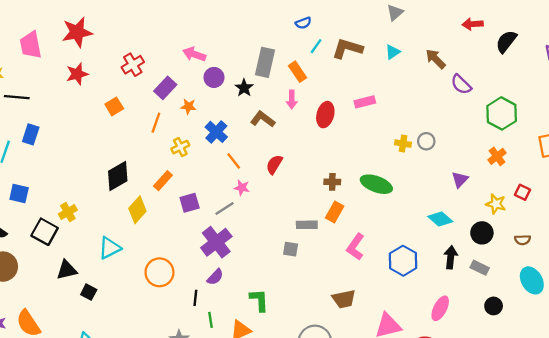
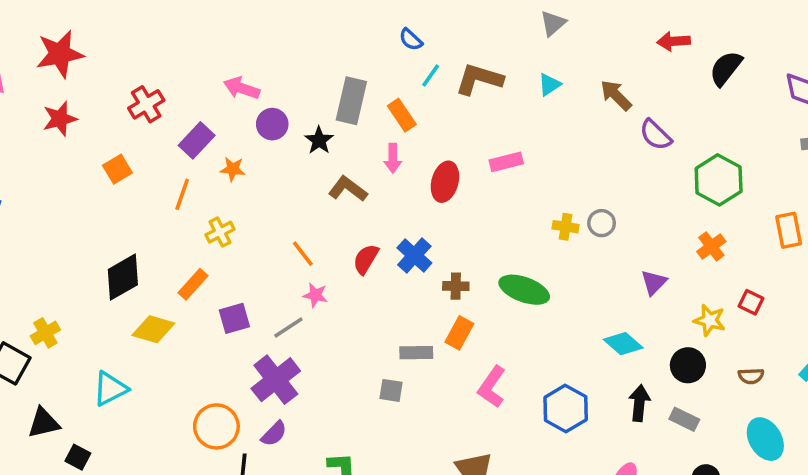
blue semicircle: (303, 23) -> (411, 40), turned 63
blue cross: (216, 132) -> (414, 255), moved
yellow diamond: (137, 210) -> (153, 329), turned 64
orange circle: (159, 272) -> (216, 426), moved

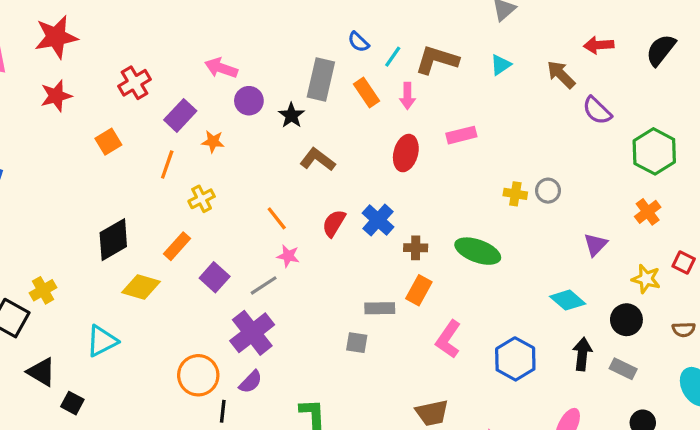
blue semicircle: (411, 40) -> (358, 42), moved
red arrow: (674, 41) -> (599, 45), moved
pink arrow: (393, 158) -> (407, 96), moved
purple square: (234, 318) -> (215, 277), turned -32
black triangle: (44, 423) -> (41, 372), turned 44

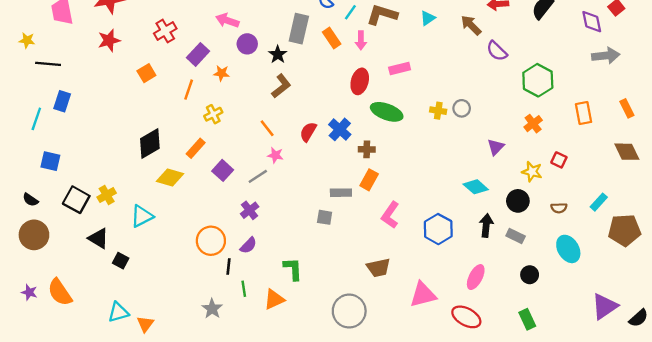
brown L-shape: (318, 160) -> (281, 86), moved, turned 105
green ellipse: (478, 251) -> (387, 112), moved
yellow cross: (43, 290) -> (107, 195), moved
purple cross: (252, 333) -> (250, 210), size x0.6

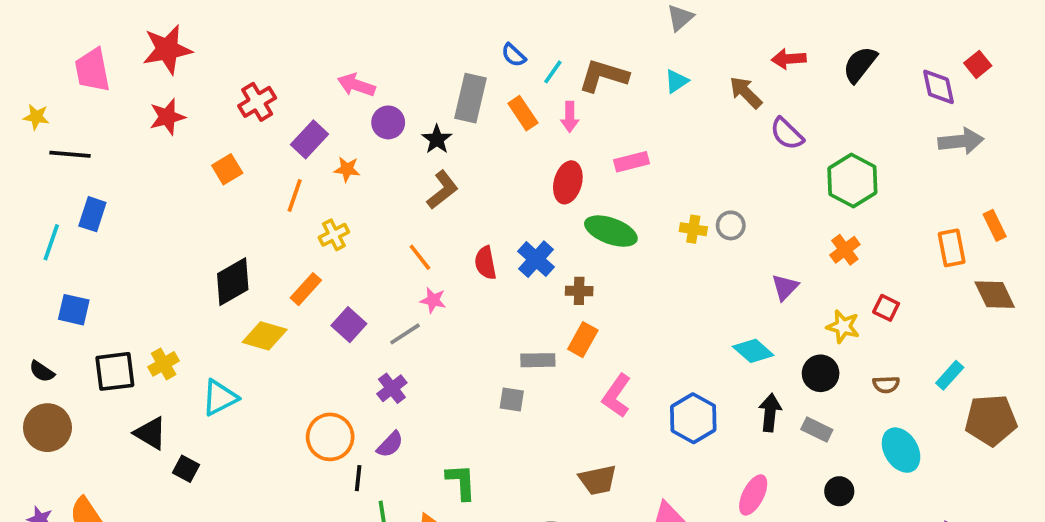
orange rectangle: (584, 113) -> (952, 248), moved
red semicircle: (308, 132) -> (485, 263), turned -42
black square: (76, 200) -> (115, 371), turned -36

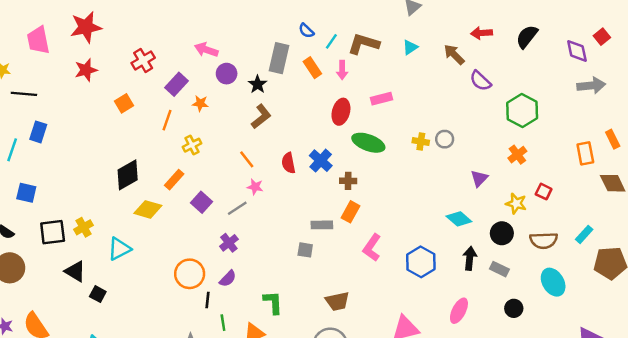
brown semicircle: (886, 385) -> (544, 240), size x1.6
brown trapezoid: (598, 480) -> (337, 301), moved

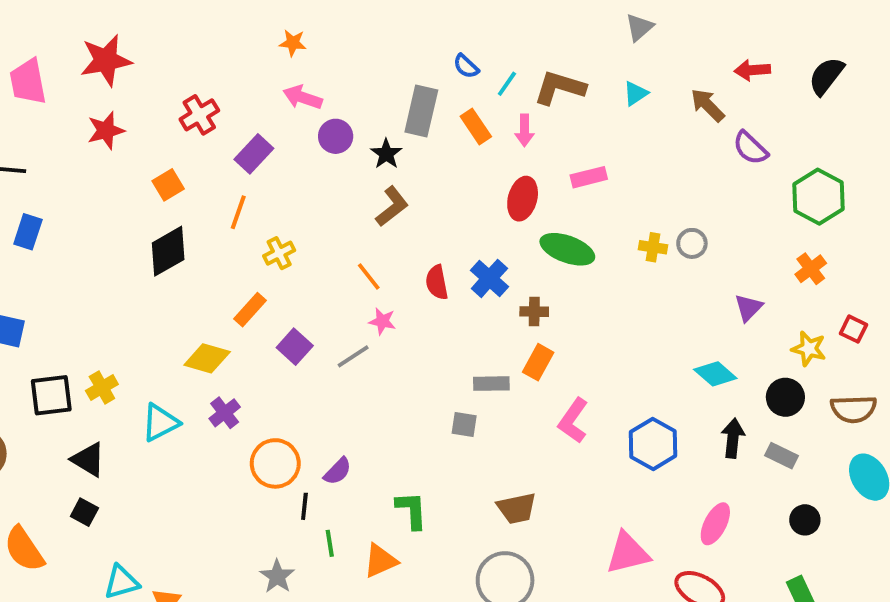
orange star: (200, 103) -> (293, 43), moved
black diamond: (128, 175) -> (168, 251), moved
purple cross: (229, 243) -> (225, 413), moved
black square: (98, 294) -> (84, 512), moved

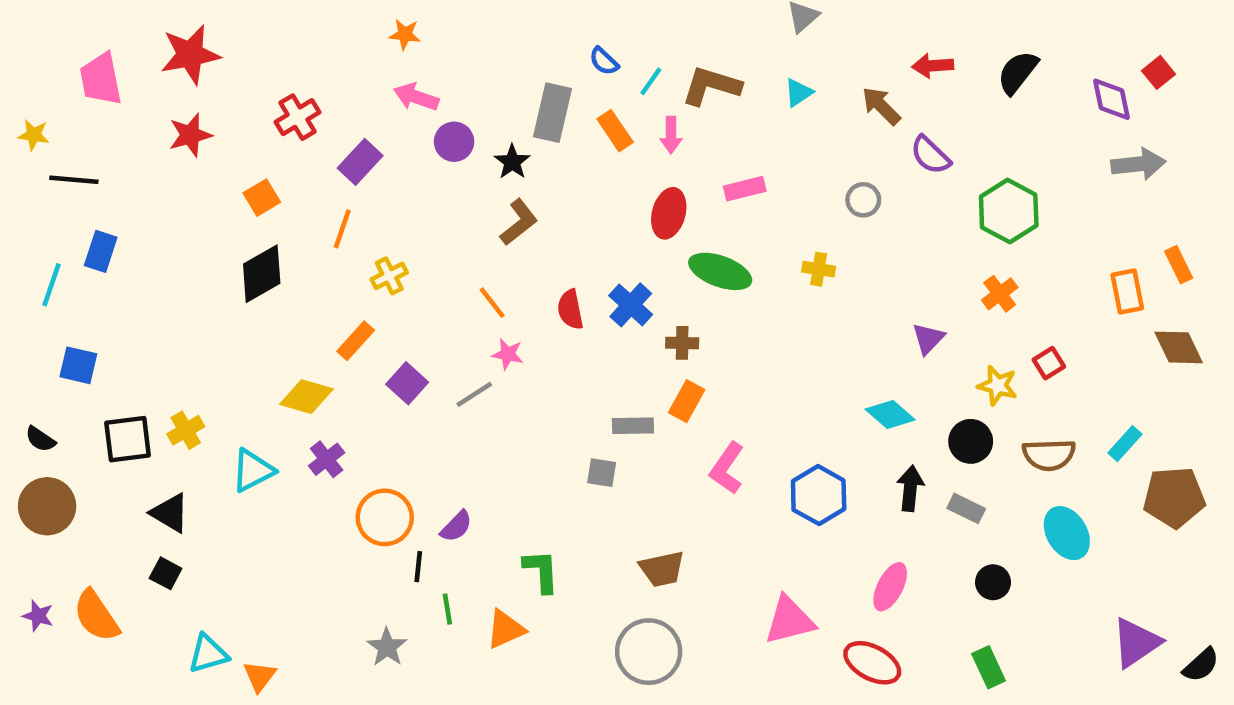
gray circle: (692, 243) -> (863, 200), moved
red square: (854, 329) -> (1049, 363), turned 32

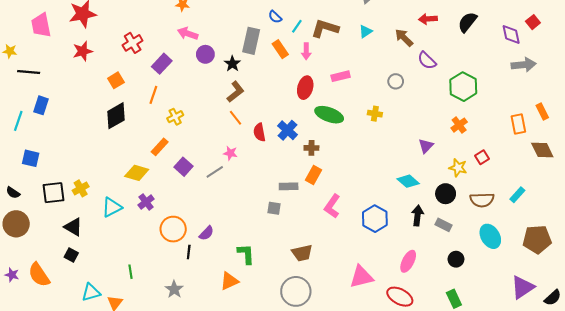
orange line: (492, 303) -> (236, 118), moved
brown pentagon: (1174, 497) -> (537, 239), moved
green line: (447, 609) -> (130, 272), moved

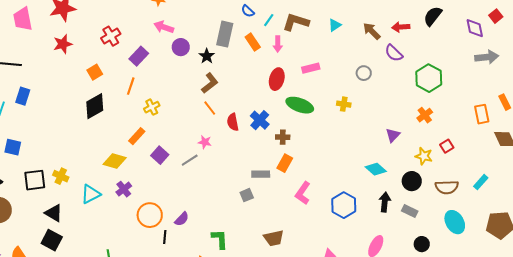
red arrow: (428, 19) -> (401, 27), moved
yellow cross: (81, 188) -> (61, 176), turned -35
gray square: (274, 208) -> (247, 195), turned -32
black square: (71, 255) -> (52, 240), size x1.5

